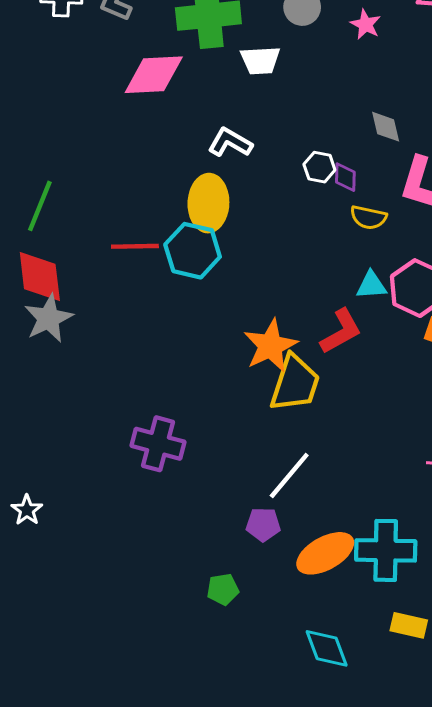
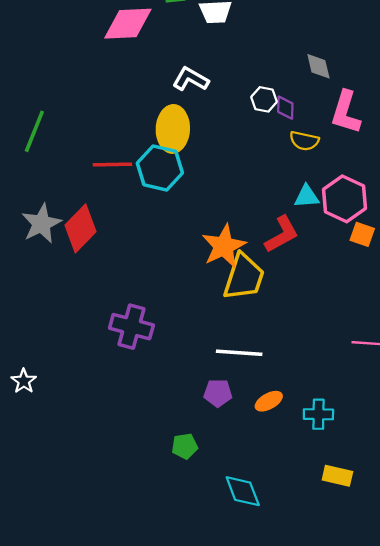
red diamond: (40, 277) -> (81, 228), moved, turned 51
white line: (289, 475) -> (239, 353), turned 54
cyan cross: (386, 550) -> (318, 414), size x0.6
orange ellipse: (325, 553) -> (269, 401), moved, size x0.6
cyan diamond: (327, 648) -> (243, 491), moved

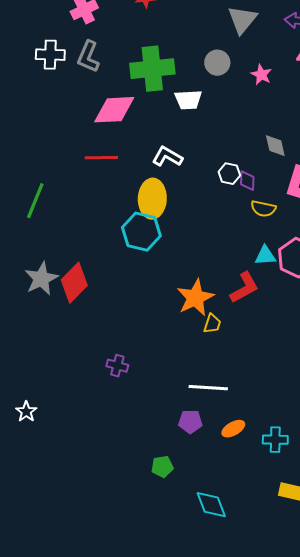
red line: (112, 164) -> (101, 158), moved
yellow trapezoid: (244, 277) -> (212, 324), size x0.5
purple cross: (131, 327) -> (117, 366), size x0.6

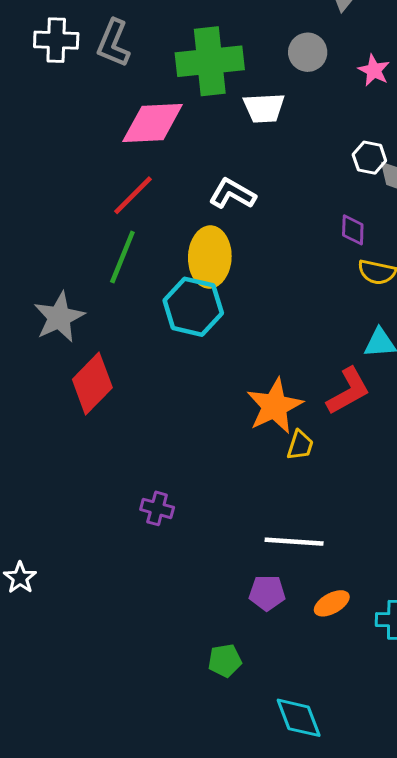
red line: (101, 158) -> (133, 195), turned -44
white hexagon: (229, 174) -> (369, 158), moved
green line: (35, 201) -> (122, 257), moved
gray star: (41, 279) -> (59, 317), moved

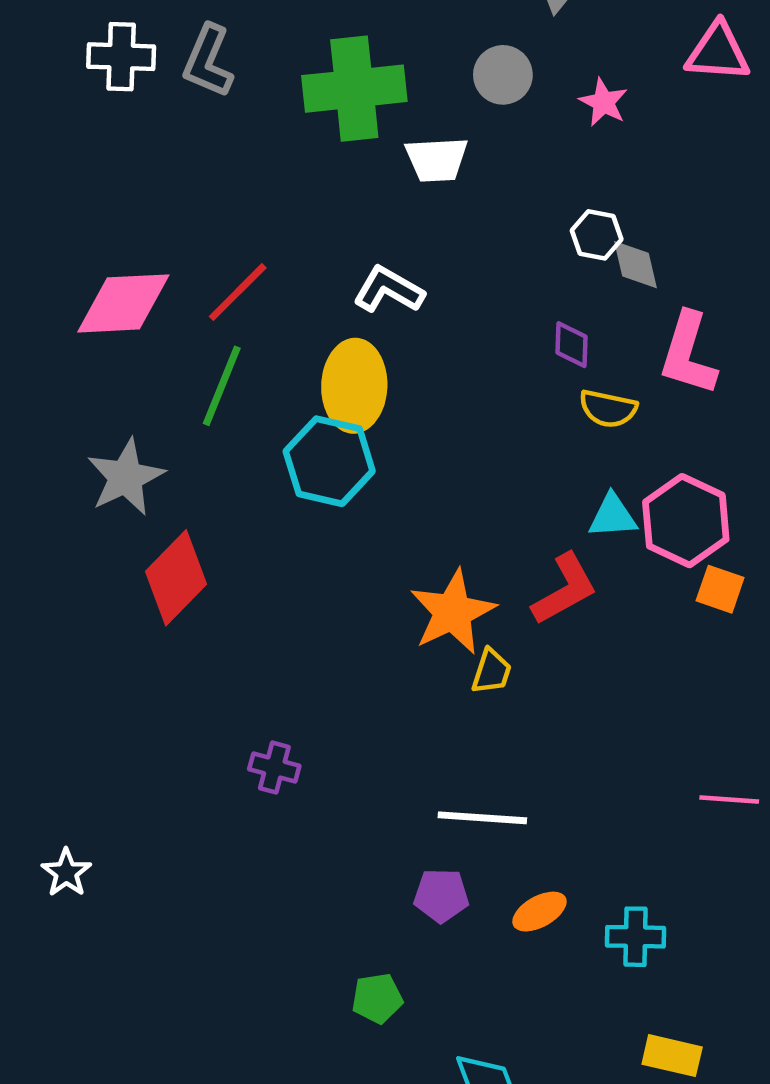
pink diamond: (153, 123) -> (123, 303), moved

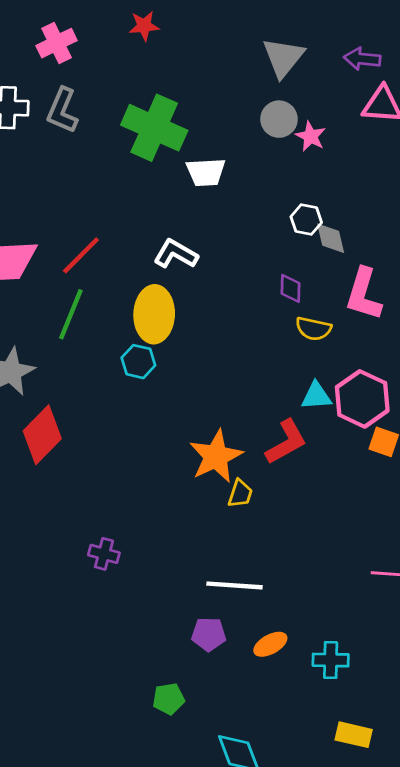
gray circle: (503, 75) -> (279, 119), moved
green cross: (354, 89) -> (154, 128), turned 30
cyan hexagon: (329, 461) -> (138, 362), size x0.6

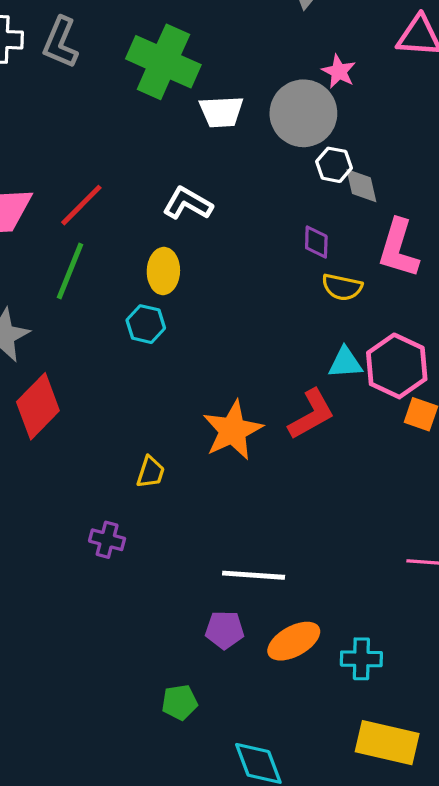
gray circle: (279, 119) -> (303, 113), moved, size x1.6
yellow ellipse: (154, 314) -> (163, 271), size x0.7
yellow trapezoid: (240, 494) -> (151, 472), moved
orange ellipse: (270, 644) -> (294, 641), size x1.4
yellow rectangle: (354, 735) -> (387, 743), size x1.5

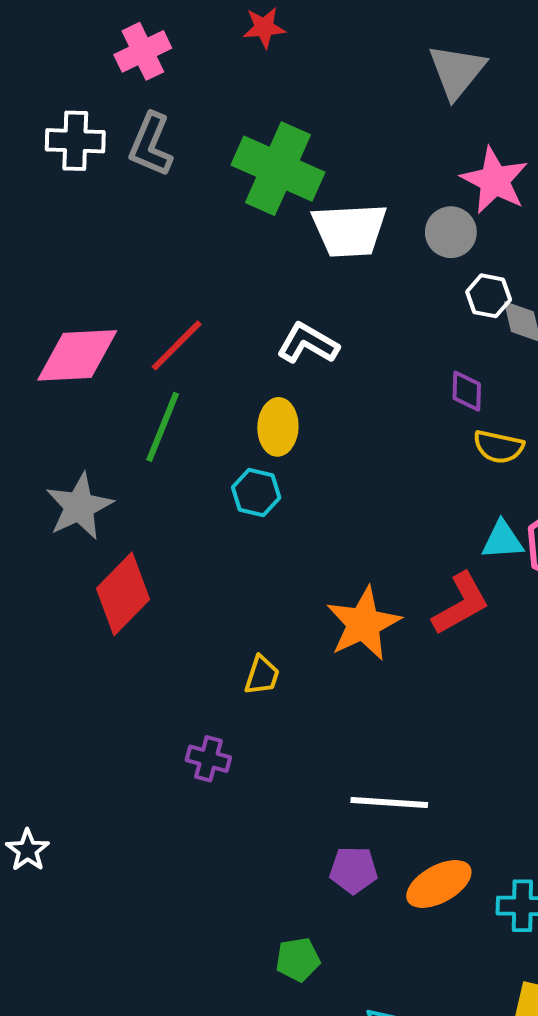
pink star: (339, 71) -> (495, 181), size x1.6
white trapezoid: (221, 112) -> (350, 230), size x1.4
gray circle: (303, 113) -> (451, 232), size x0.6

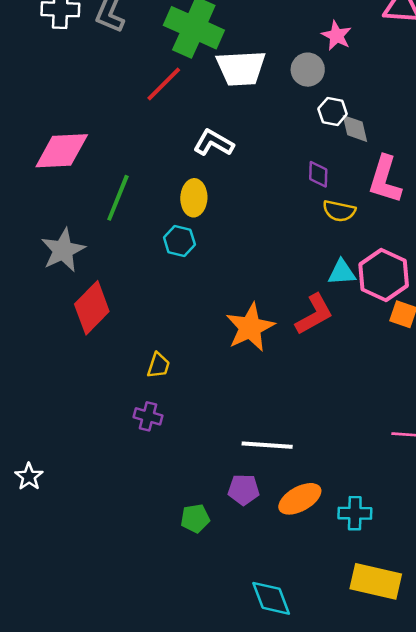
pink star: (495, 181) -> (337, 36), size x0.7
red line: (177, 345) -> (164, 84), moved
yellow trapezoid: (262, 675) -> (159, 365), moved
green pentagon: (298, 959) -> (195, 518), moved

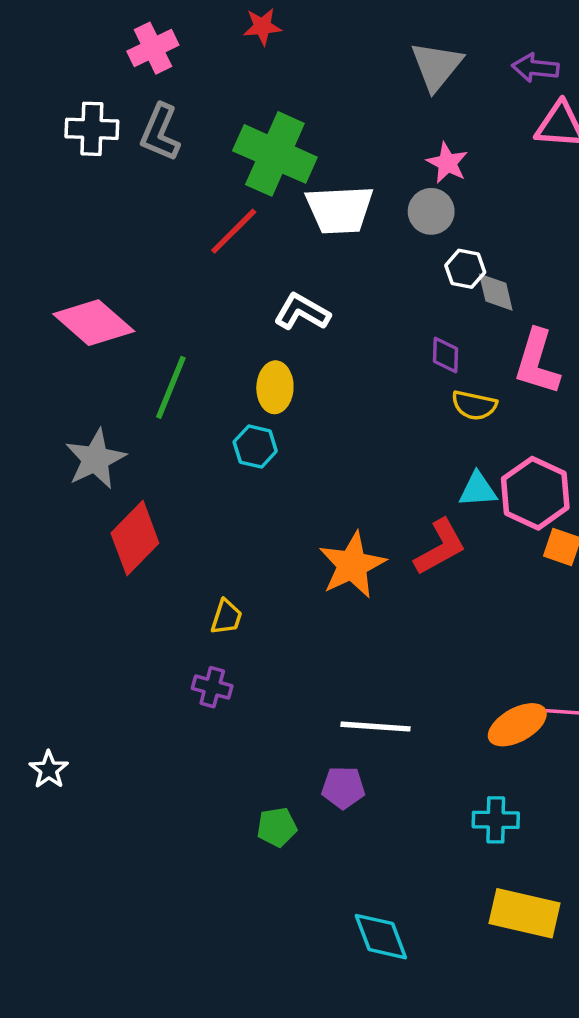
pink star: (337, 36) -> (447, 163), moved
pink diamond: (62, 151) -> (94, 323), turned 44
orange ellipse: (300, 499) -> (517, 725), moved

